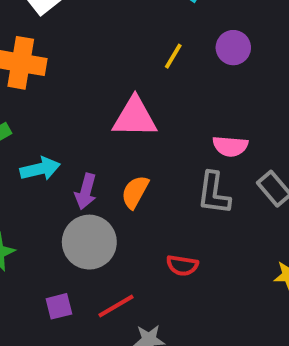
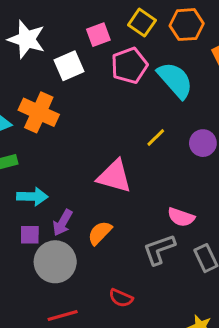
gray L-shape: (214, 193) -> (159, 249), turned 48
purple square: (59, 306) -> (30, 235), moved

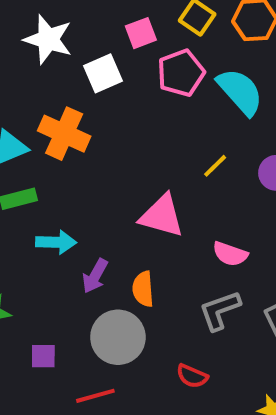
pink semicircle: (181, 217) -> (230, 254), moved
orange semicircle: (100, 233) -> (143, 289), turned -48
purple square: (30, 235) -> (43, 356), moved
gray circle: (55, 262) -> (118, 337), moved
red semicircle: (121, 298) -> (192, 376), moved

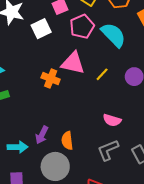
orange cross: (64, 134) -> (51, 79), moved, size x0.7
pink triangle: (162, 216) -> (73, 63), moved
cyan arrow: (56, 242) -> (18, 147), moved

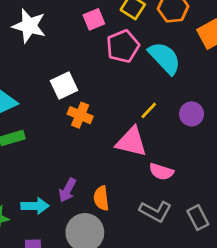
white square: (41, 29) -> (64, 85), moved
pink triangle: (73, 63) -> (131, 142), moved
gray L-shape: (108, 150) -> (155, 211), turned -130

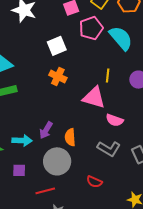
white square: (64, 85) -> (57, 46), moved
yellow line: (149, 110) -> (108, 75), turned -40

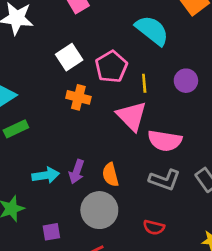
pink pentagon: (91, 28) -> (111, 67), moved
pink triangle: (94, 98) -> (132, 116), turned 40
pink semicircle: (115, 120) -> (165, 141), size x1.4
cyan arrow: (22, 141) -> (46, 175), moved

